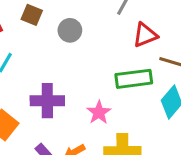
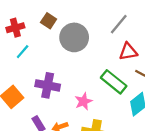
gray circle: (70, 30) -> (74, 37), size x1.6
green rectangle: (134, 79) -> (114, 82), turned 35

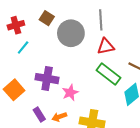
gray line: (119, 24) -> (101, 20), moved, turned -42
red triangle: (128, 52) -> (106, 46), moved
pink star: (83, 101) -> (70, 93), moved

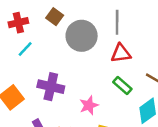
green rectangle: (109, 74) -> (122, 86), size x0.7
pink star: (70, 93) -> (89, 105), moved

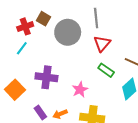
red cross: (18, 23) -> (25, 26), moved
red triangle: (121, 53) -> (102, 44), turned -36

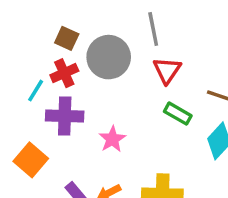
red cross: (25, 26) -> (64, 73), moved
purple cross: (46, 77) -> (65, 116), moved
pink star: (80, 90) -> (112, 139), moved

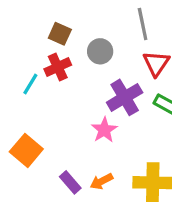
gray circle: (109, 57) -> (100, 51), size x0.6
purple cross: (65, 116) -> (125, 97), moved, turned -32

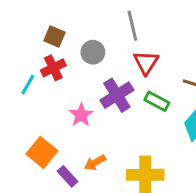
pink star: (104, 130) -> (81, 115), moved
orange square: (26, 150) -> (42, 152), moved
orange arrow: (101, 181) -> (95, 163), moved

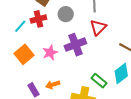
green rectangle: (157, 101) -> (99, 81), moved
orange square: (42, 152) -> (24, 54), moved

